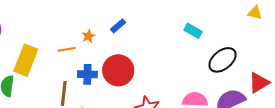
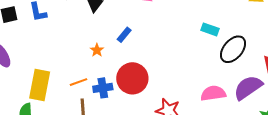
cyan rectangle: (193, 31) -> (210, 29), moved
orange line: (67, 49) -> (79, 82), moved

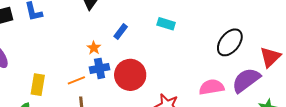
cyan rectangle: (210, 29) -> (166, 24), moved
yellow rectangle: (40, 85) -> (38, 85), size x0.7
blue cross: (103, 88) -> (100, 68), moved

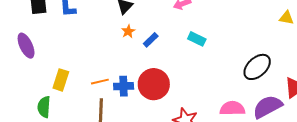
orange star: (94, 48) -> (128, 31), moved
blue cross: (100, 68) -> (124, 86), moved

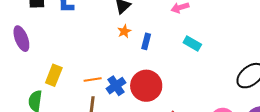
blue rectangle: (151, 40) -> (146, 41), turned -35
blue cross: (124, 86) -> (116, 86), turned -36

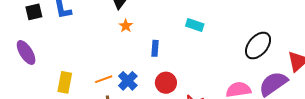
blue rectangle: (146, 41) -> (155, 48), moved
red circle: (146, 86) -> (166, 83), moved, size x0.7

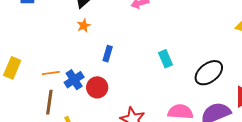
cyan rectangle: (195, 25) -> (165, 59), moved, turned 36
red circle: (166, 83) -> (97, 87), moved

